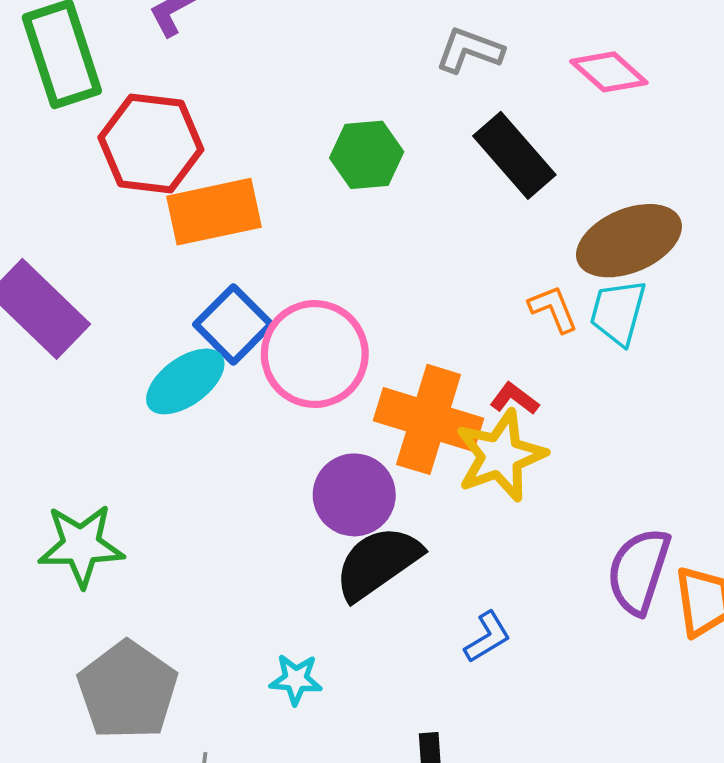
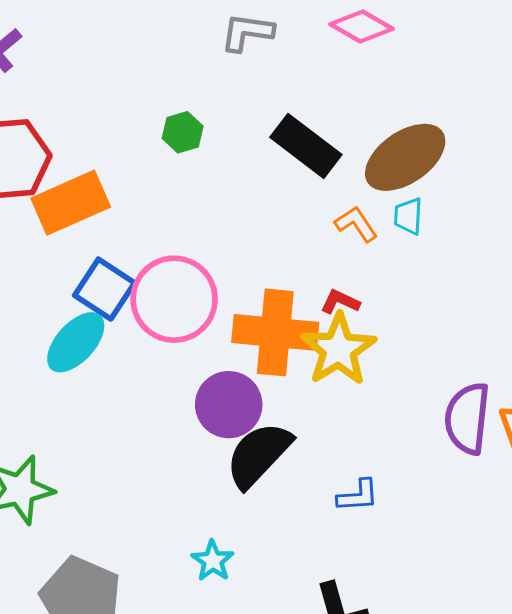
green hexagon: (367, 155) -> (183, 132), size x0.7
black rectangle: (514, 155) -> (306, 146), moved
cyan trapezoid: (618, 312) -> (408, 216), size x0.7
blue L-shape: (487, 637) -> (358, 496), turned 39
cyan star: (296, 679) -> (213, 561), turned -30

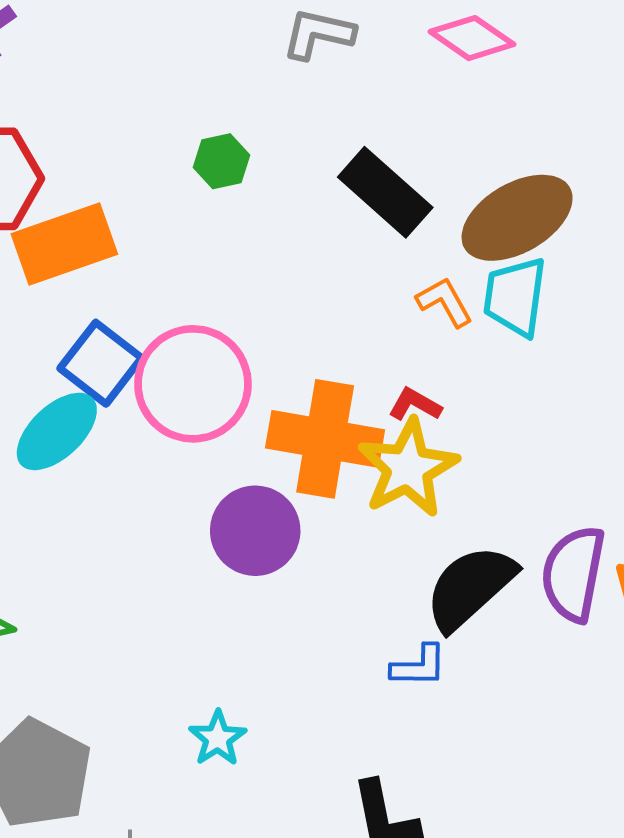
cyan trapezoid: (408, 216) -> (515, 297), size x1.6
black semicircle: (259, 455) -> (470, 587), moved

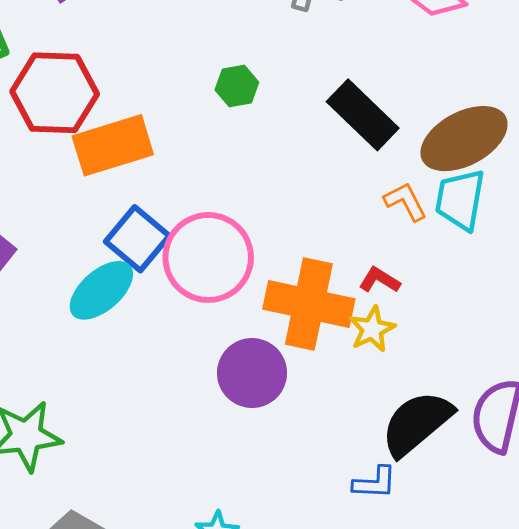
yellow star: (408, 468) -> (372, 329), size x0.6

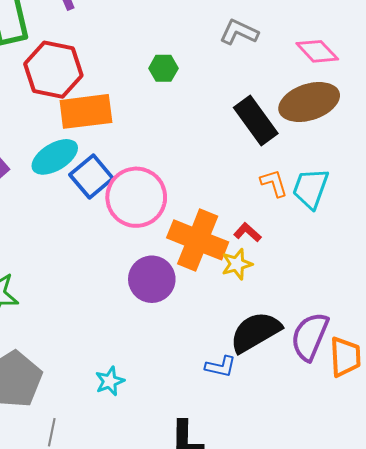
green hexagon: (237, 86) -> (163, 68), moved
brown ellipse: (464, 139) -> (309, 102), moved
cyan ellipse: (101, 290) -> (55, 157), moved

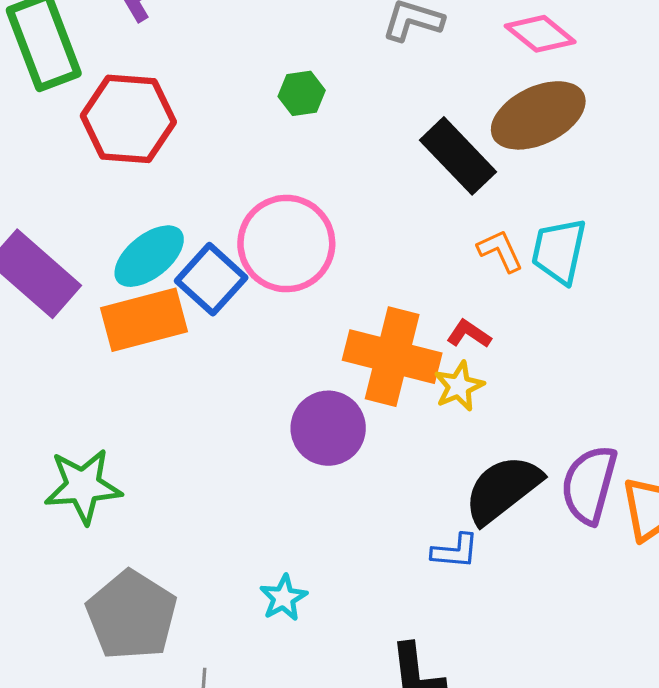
orange rectangle: (86, 111) -> (144, 320), moved
pink circle: (136, 197) -> (286, 244), moved

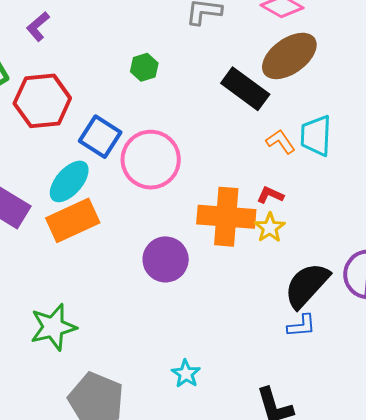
blue square: (211, 279) -> (100, 137), moved
purple circle: (328, 428) -> (166, 259), moved
blue L-shape: (455, 551) -> (301, 326), moved

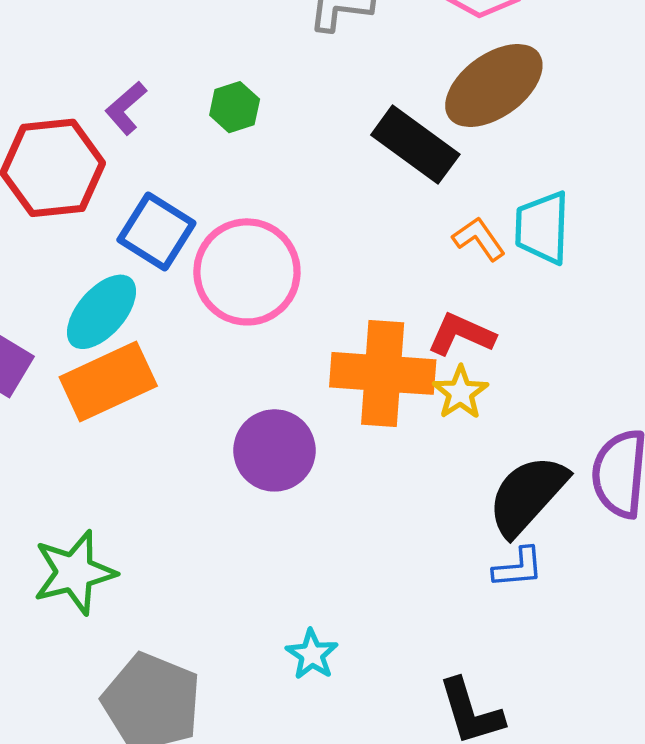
purple L-shape: (38, 26) -> (126, 108), moved
red L-shape: (270, 195) -> (461, 334), size x1.4

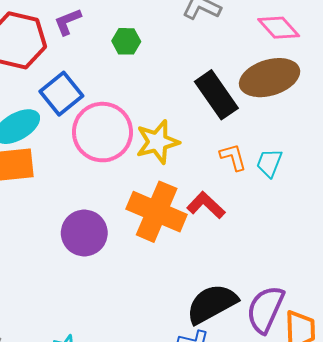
cyan trapezoid: (542, 228) -> (269, 163), size x0.7
yellow star: (460, 393) -> (157, 142), moved, size x1.4

